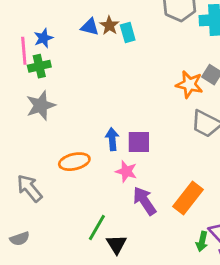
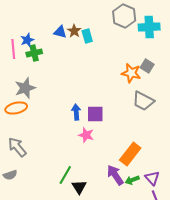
green cross: (39, 66) -> (34, 53), moved
orange ellipse: (74, 162) -> (16, 108), moved
purple arrow: (144, 201) -> (115, 175), moved
gray semicircle: (20, 239) -> (10, 175), moved
green arrow: (202, 242) -> (132, 180), moved, turned 56

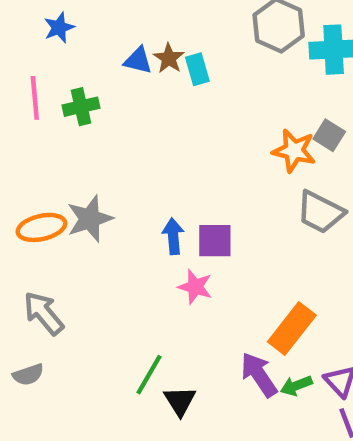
blue star: (27, 40) -> (59, 28), moved
gray star: (25, 88) -> (90, 219), moved

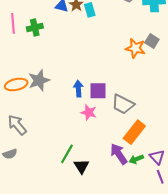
gray trapezoid: (320, 212) -> (123, 104), moved

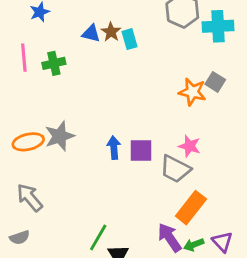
pink star: (89, 112) -> (189, 146), moved

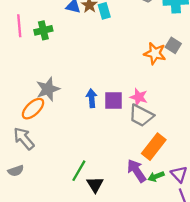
orange ellipse: (28, 142) -> (33, 109), moved, turned -30
pink star: (189, 146) -> (139, 97), moved

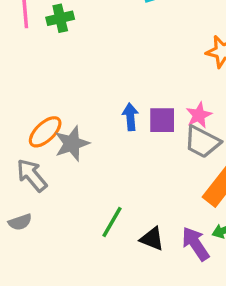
gray star: (48, 89) -> (72, 144), moved
pink star: (139, 97) -> (199, 115), turned 30
purple arrow: (136, 171) -> (195, 244), moved
black triangle: (95, 185) -> (152, 239), moved, turned -36

